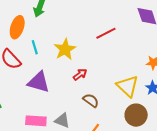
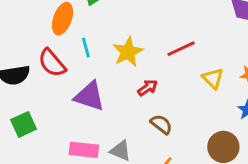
red line: (106, 33) -> (181, 49), moved
yellow triangle: (128, 86) -> (213, 78), moved, size x0.7

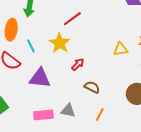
red line: (181, 49) -> (72, 19), moved
yellow triangle: (213, 78) -> (121, 49), turned -42

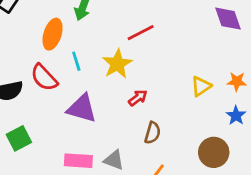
yellow triangle: (121, 49) -> (201, 86), turned -35
brown semicircle: (92, 87) -> (153, 133), turned 70

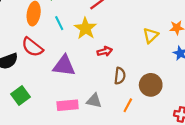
cyan line: (76, 61) -> (59, 23), moved
red arrow: (138, 98) -> (105, 51), turned 32
brown circle: (214, 152) -> (151, 85), moved

